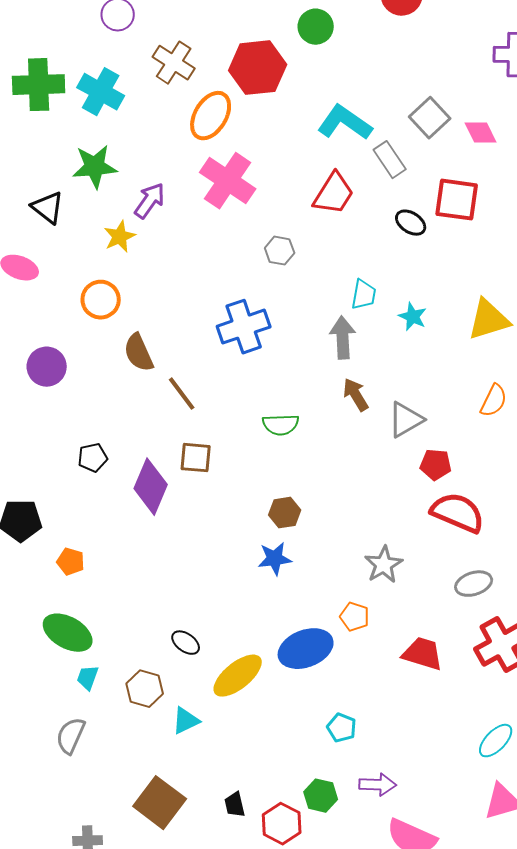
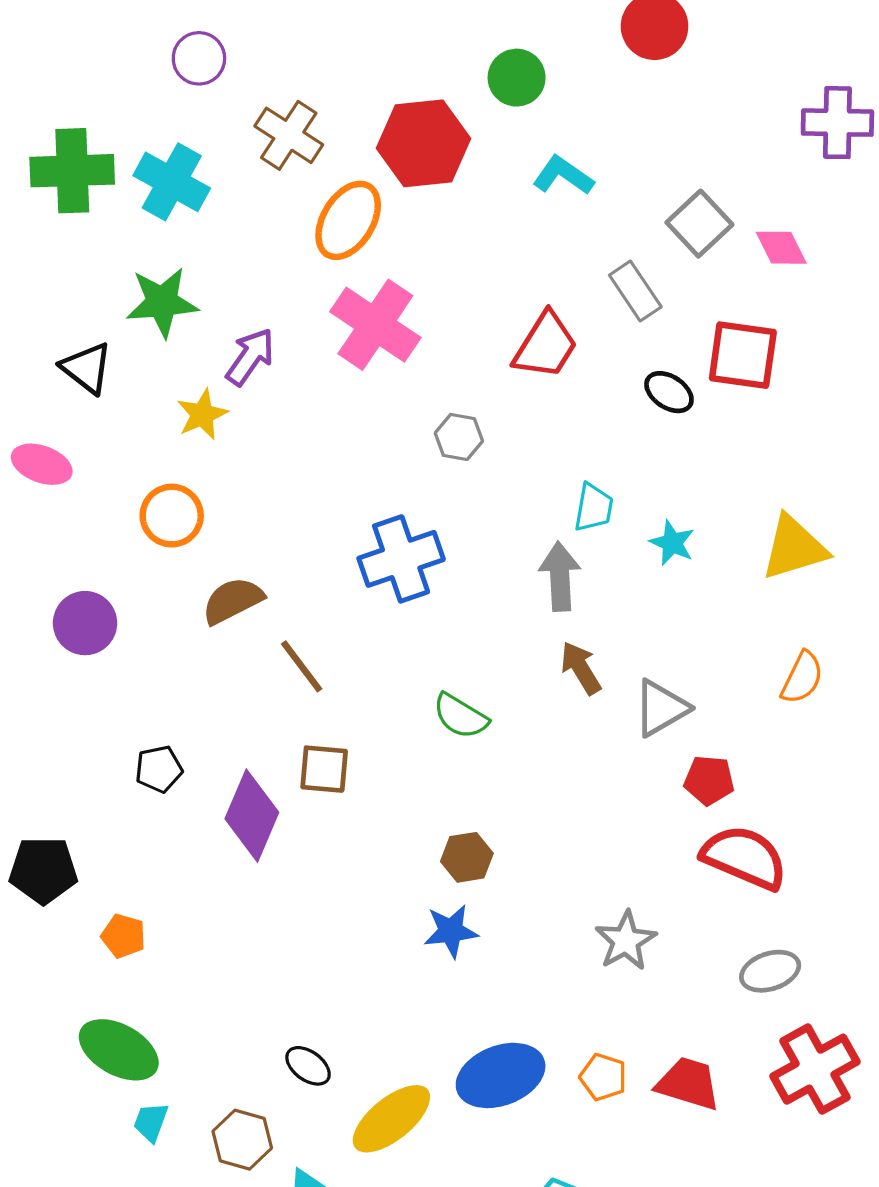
cyan L-shape: (345, 123) -> (563, 175), moved, size x0.7
brown semicircle: (139, 353) -> (233, 601), turned 87
green semicircle: (281, 425) -> (460, 716), turned 33
orange pentagon: (355, 617) -> (603, 1077), moved

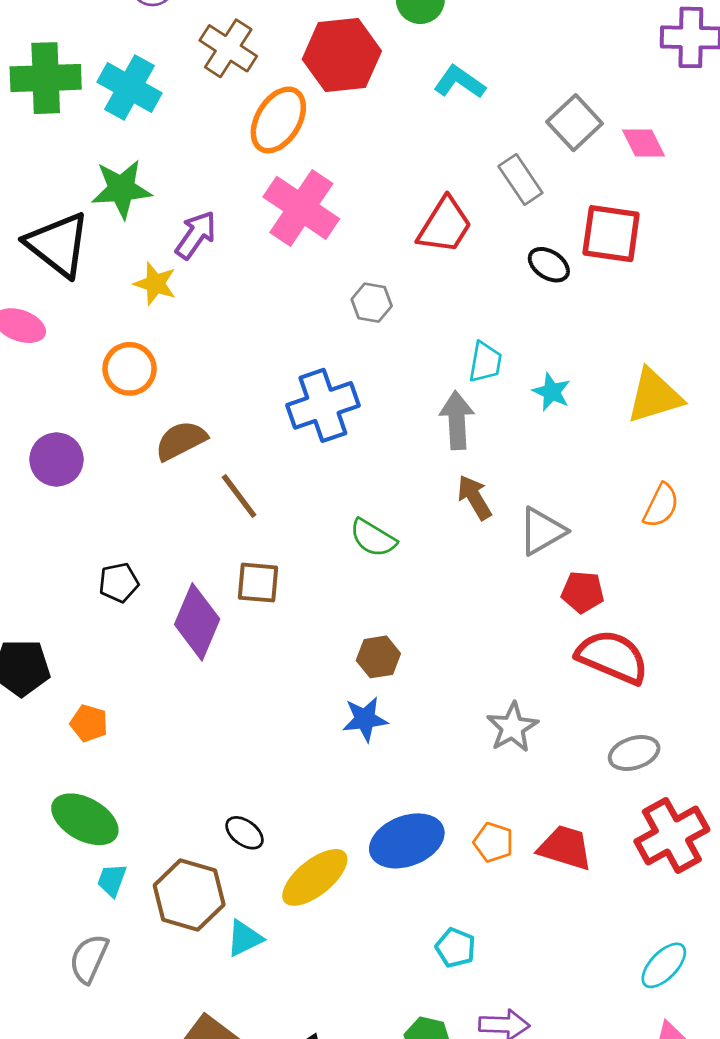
black triangle: (87, 368) -> (58, 244), size x1.5
yellow star: (202, 415) -> (155, 284), turned -30
brown hexagon: (242, 1140) -> (189, 895), size x1.4

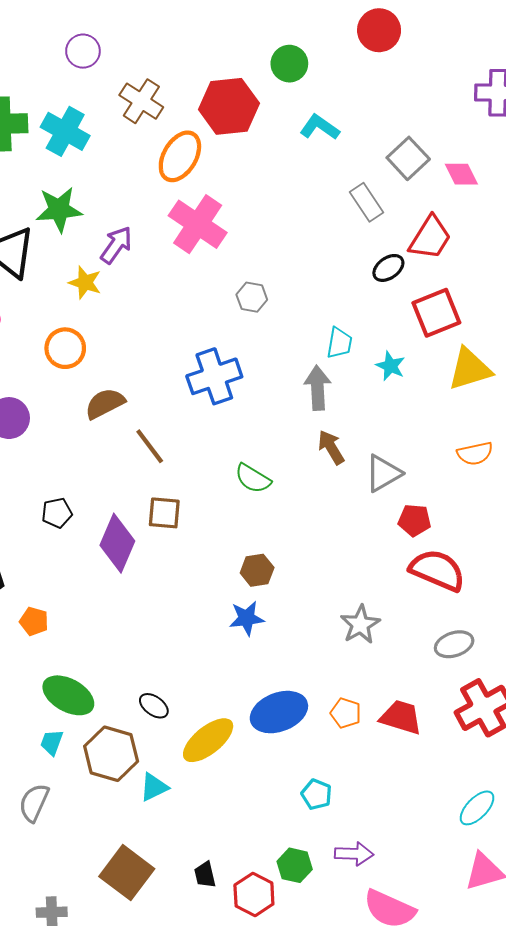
red trapezoid: (445, 225) -> (430, 238), moved
red square: (611, 234) -> (436, 313), moved, turned -30
black ellipse: (549, 265) -> (388, 268), turned -68
orange semicircle: (661, 505) -> (475, 453), turned 52
green ellipse: (85, 819) -> (68, 695), moved

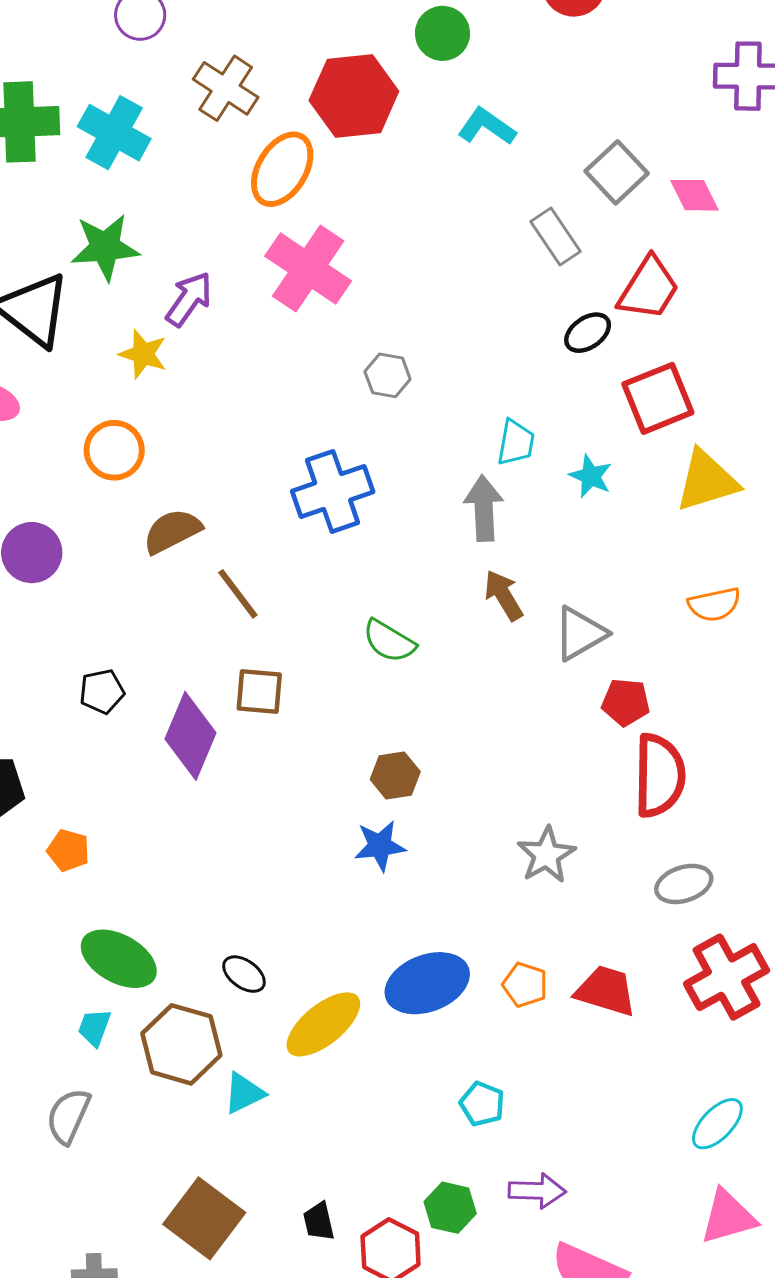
red semicircle: (437, 570) -> (659, 776), turned 68

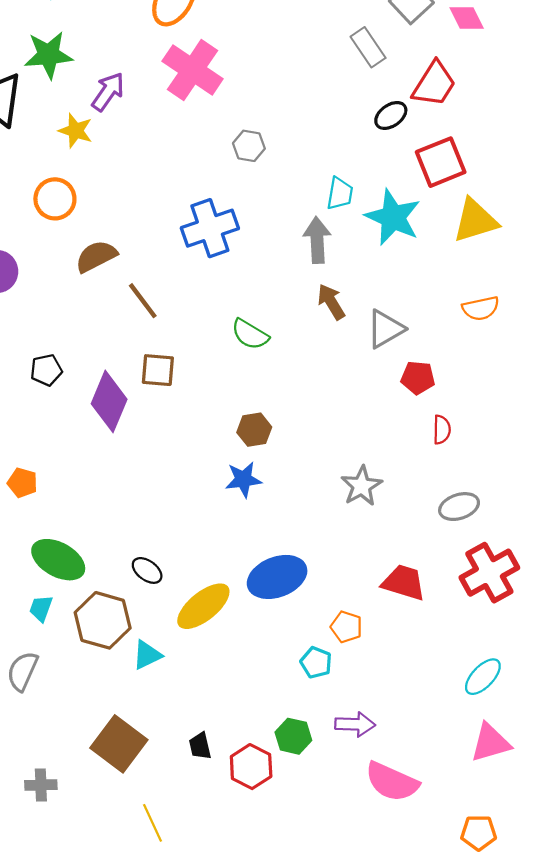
cyan star: (591, 476) -> (393, 217), size x1.8
red semicircle: (659, 776) -> (442, 430), size x0.5
orange pentagon: (525, 985) -> (346, 627), moved

